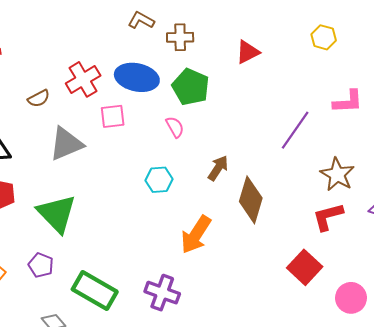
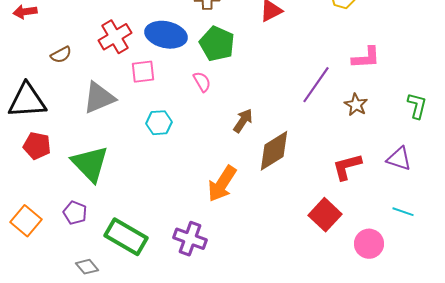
brown semicircle: (39, 98) -> (61, 55), moved
brown star: (337, 174) -> (356, 105), moved, size x0.7
cyan hexagon: (159, 180) -> (159, 123), moved
brown diamond: (251, 200) -> (274, 151), turned 42

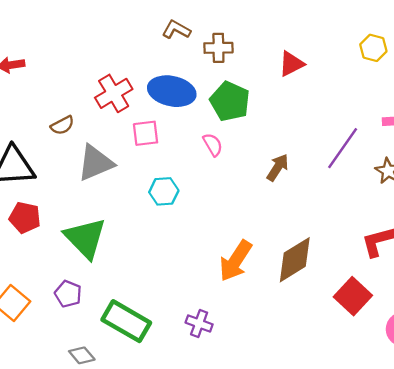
brown semicircle: (61, 55) -> (62, 125), moved
brown arrow: (243, 121) -> (278, 167), moved
brown diamond: (274, 151) -> (295, 260), moved
purple cross: (190, 239) -> (199, 323), size x0.7

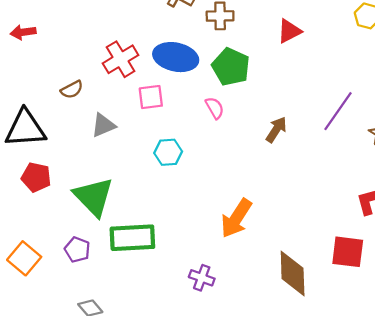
gray triangle: (95, 163) -> (103, 125), size x0.7
brown diamond: (295, 260) -> (293, 273), moved, turned -60
red square: (353, 296) -> (348, 252), turned -36
green rectangle: (126, 321) -> (132, 238), moved, turned -33

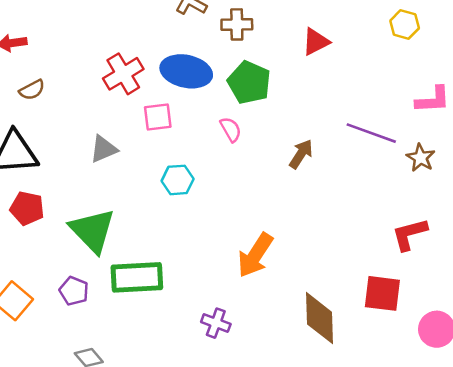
brown semicircle: (72, 90) -> (32, 90), moved
purple line: (338, 111) -> (371, 133), turned 75

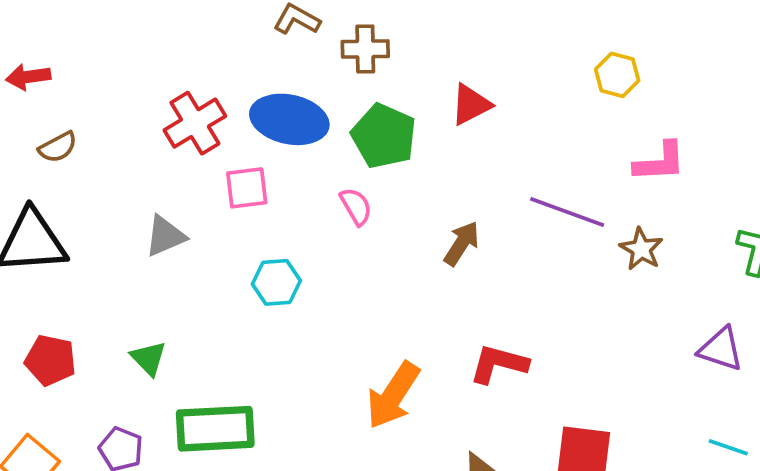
yellow hexagon: (405, 24) -> (617, 75), moved
red triangle: (316, 42) -> (471, 105), moved
red pentagon: (27, 208) -> (50, 360), moved
green triangle: (92, 231) -> (149, 358), size x0.5
red L-shape: (410, 234) -> (499, 364), moved, turned 30

